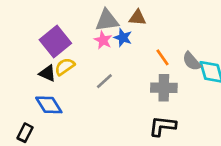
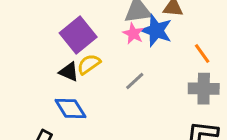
blue star: (123, 38) -> (156, 30), size x1.5

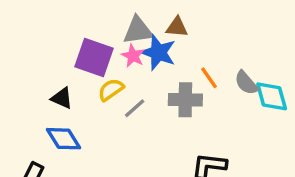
purple square: (78, 35) -> (94, 57), moved, turned -32
yellow semicircle: (89, 64) -> (111, 90), moved
gray cross: (204, 89) -> (185, 100), moved

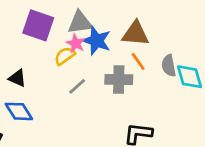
brown triangle: (177, 27) -> (135, 34), moved, size x1.5
purple square: (94, 57) -> (38, 25), moved
gray semicircle: (246, 83) -> (169, 66), turned 30
yellow semicircle: (111, 90) -> (65, 56), moved

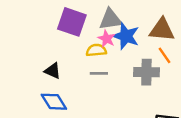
yellow semicircle: (65, 56) -> (96, 50), turned 30
gray line: (77, 86) -> (99, 73), moved, turned 42

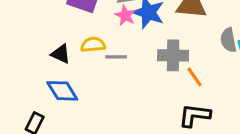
yellow semicircle: (96, 50) -> (93, 45), moved
orange line: (164, 55) -> (195, 77), moved

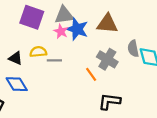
gray cross: (173, 55) -> (107, 59), moved, turned 30
orange line: (195, 77) -> (91, 74), moved

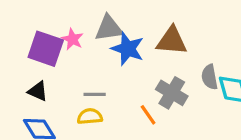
purple square: (32, 17) -> (46, 49), moved
pink star: (61, 31) -> (72, 39), moved
yellow semicircle: (38, 52) -> (90, 116), moved

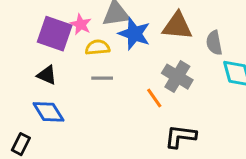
gray semicircle: (210, 77) -> (214, 43), moved
yellow semicircle: (90, 116) -> (98, 47), moved

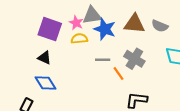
pink star: (81, 24) -> (76, 23), moved
gray semicircle: (214, 43) -> (160, 26), moved, turned -56
gray line: (102, 78) -> (103, 60), moved

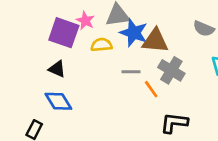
pink star: (76, 23) -> (85, 21), moved
brown triangle: (134, 24) -> (155, 41), moved

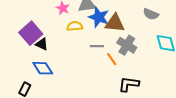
purple square: (64, 33) -> (31, 33), moved, turned 30

